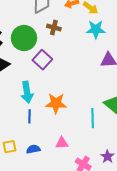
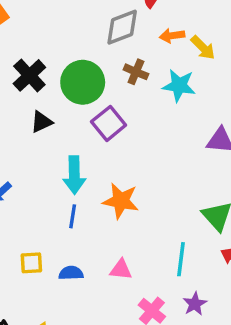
cyan star: (96, 29) -> (179, 86), moved
cyan line: (93, 118) -> (181, 259), moved

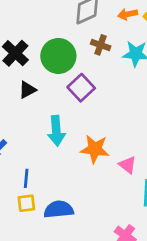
blue line: (73, 216) -> (26, 178), moved
pink triangle: (121, 270) -> (128, 165), moved, turned 36
blue semicircle: (71, 273) -> (59, 209), size x1.5

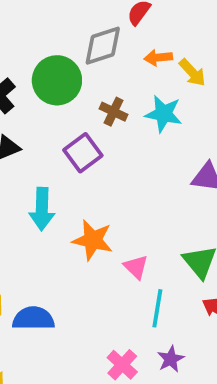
brown cross: (101, 45) -> (114, 112), moved
green circle: (58, 56) -> (57, 80), moved

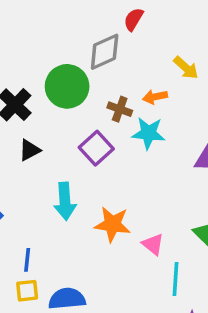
orange arrow: (158, 58) -> (155, 97), moved
cyan star: (164, 114) -> (148, 133), moved

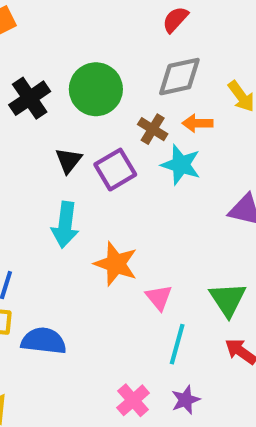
red semicircle: (134, 19) -> (175, 19), moved
gray diamond: (105, 52) -> (179, 77), moved
black triangle: (30, 150) -> (68, 160), moved, turned -35

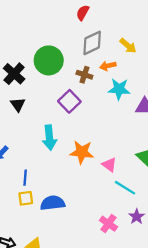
black triangle: (68, 160) -> (18, 104), moved
cyan star: (181, 165) -> (119, 89), moved
cyan line: (177, 344) -> (125, 188), turned -60

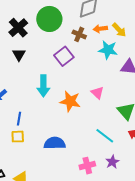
yellow arrow: (128, 46) -> (119, 30), moved
pink triangle: (109, 165) -> (97, 93), moved
blue semicircle: (53, 203) -> (55, 143), moved
pink cross: (108, 224) -> (87, 166), turned 35

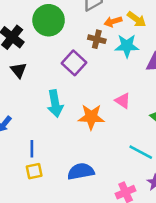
brown cross: (79, 34) -> (97, 39), moved

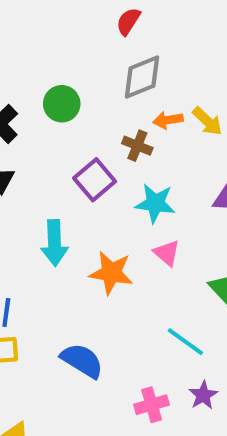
green circle: (49, 20) -> (62, 104), size x0.7
cyan star: (127, 46) -> (155, 203), moved
blue semicircle: (81, 171) -> (82, 361), turned 35

